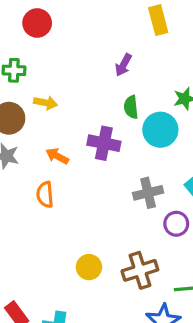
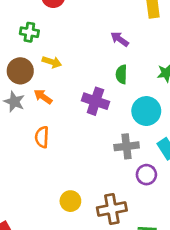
purple arrow: (123, 65) -> (120, 39), turned 90
cyan circle: (160, 130) -> (146, 111), moved
orange arrow: (57, 156) -> (43, 97), moved

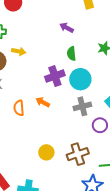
orange arrow: (43, 97) -> (43, 102), moved
purple cross: (95, 101) -> (55, 76), turned -30
cyan circle: (146, 111) -> (80, 79), moved

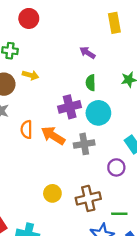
orange arrow: (43, 102) -> (53, 136), size x1.5
gray cross: (82, 106) -> (84, 144), moved
orange semicircle: (19, 108) -> (27, 130), moved

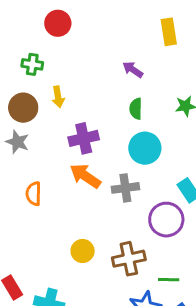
yellow arrow: (31, 75) -> (58, 97), turned 63
purple cross: (70, 107) -> (84, 138), moved
orange semicircle: (27, 130) -> (34, 194), moved
purple circle: (116, 167) -> (166, 220), size x1.5

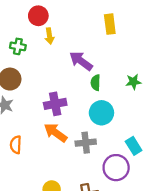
yellow rectangle: (169, 32) -> (110, 24), moved
purple arrow: (133, 70) -> (81, 61), moved, size x1.5
yellow arrow: (58, 97) -> (49, 36), moved

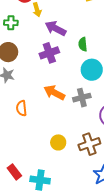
purple arrow: (81, 61) -> (55, 28), moved
purple cross: (55, 104) -> (49, 53), moved

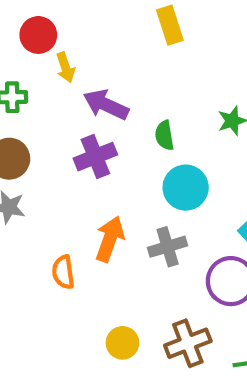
orange arrow: (54, 93) -> (110, 239), turned 85
orange semicircle: (21, 108) -> (63, 272), moved

